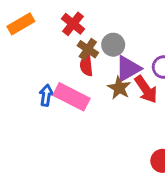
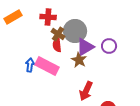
red cross: (73, 24) -> (48, 17), turned -35
gray circle: (113, 45) -> (75, 31), size x1.5
red arrow: (146, 89) -> (86, 91), moved, turned 60

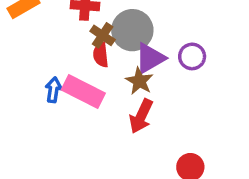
red arrow: (86, 91) -> (141, 116), moved

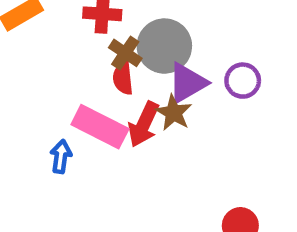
blue arrow: (53, 90) -> (61, 157), moved
red arrow: (141, 116) -> (144, 124), moved

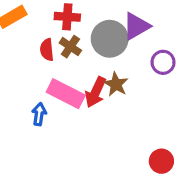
brown cross: (125, 53) -> (70, 47), moved
red semicircle: (123, 78) -> (47, 50), moved
purple triangle: (187, 83) -> (136, 26), moved

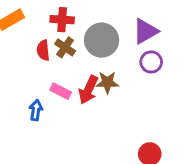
purple triangle: (136, 26) -> (145, 31), moved
brown star: (116, 84) -> (107, 82), turned -30
pink rectangle: (66, 94) -> (61, 91), size x0.6

